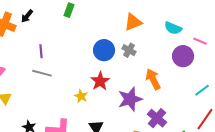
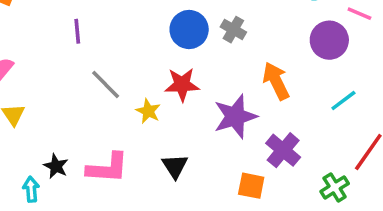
gray line: (42, 73) -> (106, 85), moved, turned 30
red star: (100, 81) -> (182, 85), turned 30
cyan line: (202, 90) -> (343, 100), moved

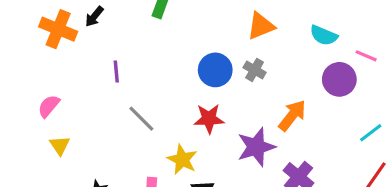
orange arrow: (276, 81) -> (292, 116), turned 64
cyan line: (343, 100) -> (371, 133), moved
yellow star: (148, 111) -> (182, 159), moved, size x1.4

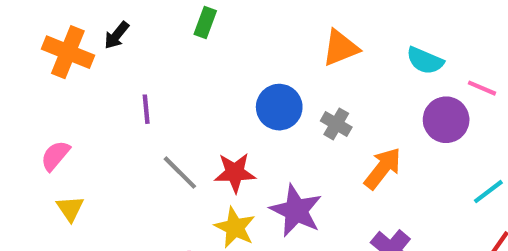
gray cross: (255, 70) -> (336, 124), moved
red star: (209, 119) -> (235, 173), moved
purple star: (256, 147) -> (296, 211), moved, turned -30

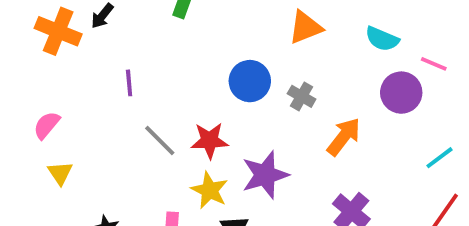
purple star: (296, 211) -> (265, 175), turned 30

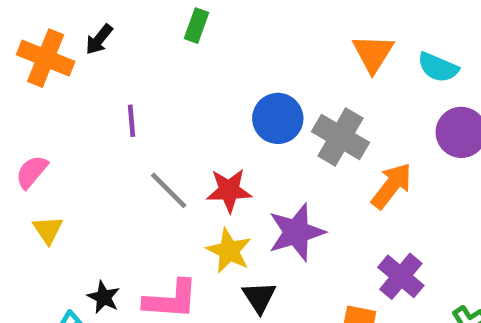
orange triangle: (305, 27) -> (373, 53), moved, turned -36
gray cross: (302, 96) -> (340, 137), size x1.6

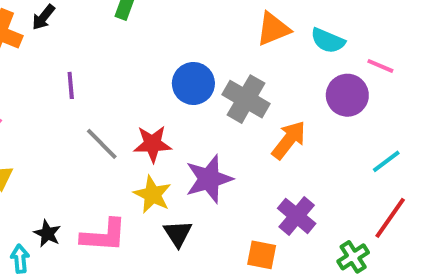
orange triangle: (373, 53) -> (273, 29), turned 36

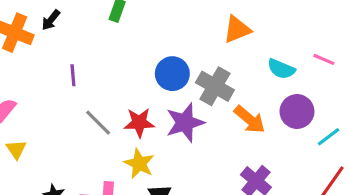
cyan semicircle: (328, 41) -> (281, 69), moved
purple circle: (347, 95) -> (297, 112), moved
orange arrow: (289, 140) -> (250, 119), turned 92
purple star: (209, 179) -> (185, 123), moved

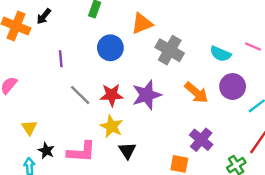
orange triangle: (237, 29) -> (142, 24), moved
blue circle: (172, 74) -> (110, 48), moved
gray cross: (215, 86) -> (170, 50), moved
yellow triangle: (16, 149) -> (29, 128), moved

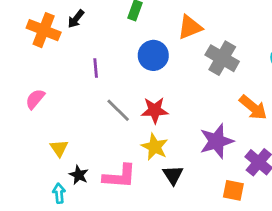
purple star: (147, 95) -> (217, 141), moved

